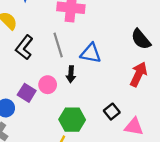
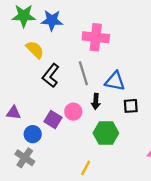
black square: (112, 112) -> (131, 106), moved, turned 35
green hexagon: (72, 120) -> (106, 133), moved

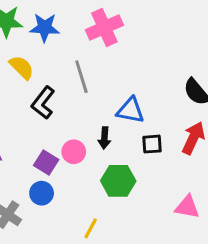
pink cross: (96, 37) -> (104, 28), moved, turned -30
gray line: (83, 73) -> (81, 77), moved
blue circle: (33, 134) -> (42, 193), moved

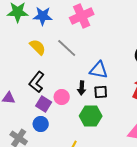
yellow semicircle: (22, 67) -> (38, 47), moved
gray line: (81, 77) -> (67, 48), turned -30
black L-shape: (43, 103) -> (37, 82), moved
black square: (152, 144) -> (101, 92), moved

